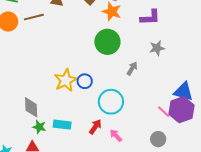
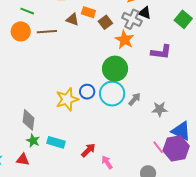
gray star: (157, 48) -> (160, 109), moved
blue circle: (85, 81) -> (87, 92), moved
cyan circle: (111, 102) -> (112, 94), moved

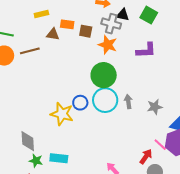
green square: (183, 19) -> (149, 15), moved
brown square: (105, 22) -> (86, 31), turned -32
yellow star: (67, 99) -> (62, 114), turned -30
gray arrow: (135, 99) -> (128, 102), turned -40
red arrow: (88, 150) -> (146, 157), moved

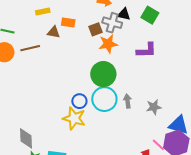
brown square: (86, 31) -> (95, 29), moved, turned -32
orange star: (108, 45) -> (108, 44), turned -30
yellow star: (62, 114) -> (74, 118), moved

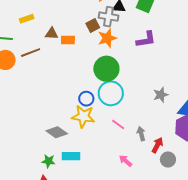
yellow rectangle: (43, 12) -> (27, 19), moved
orange rectangle: (68, 23) -> (68, 40), moved
gray arrow: (128, 101) -> (141, 134), moved
gray diamond: (26, 138) -> (57, 132), moved, turned -45
pink line: (158, 145) -> (118, 125), moved

